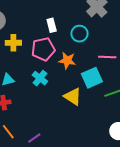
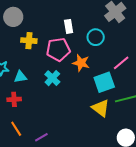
pink line: (107, 57) -> (121, 63), turned -48
yellow triangle: (73, 97) -> (101, 108), moved

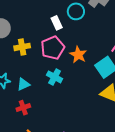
cyan circle: (96, 37) -> (76, 11), moved
orange star: (81, 63) -> (78, 55), turned 30

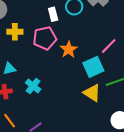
cyan cross: (55, 77) -> (33, 86), moved

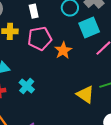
white rectangle: (53, 14) -> (34, 11), moved
cyan square: (93, 67) -> (89, 27), moved

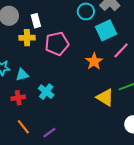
white rectangle: (34, 11) -> (36, 21), moved
orange star: (63, 50) -> (94, 61), moved

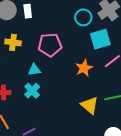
white rectangle: (36, 21) -> (28, 11), moved
yellow cross: (27, 38) -> (13, 42), moved
cyan triangle: (22, 75) -> (34, 70), moved

